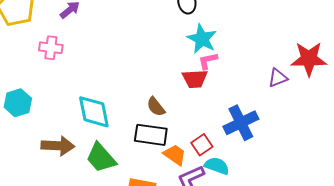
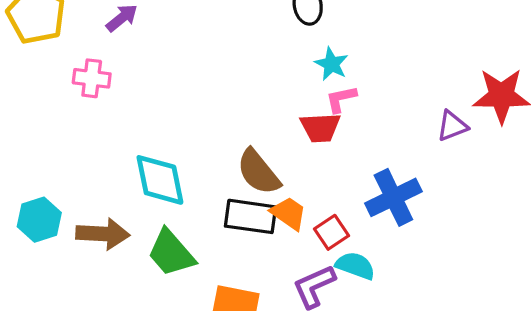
cyan star: (202, 39) -> (332, 64), size x0.7
cyan hexagon: (18, 103) -> (39, 220), moved
brown semicircle: (156, 107) -> (258, 172), size x1.5
orange trapezoid: (175, 155) -> (289, 213), moved

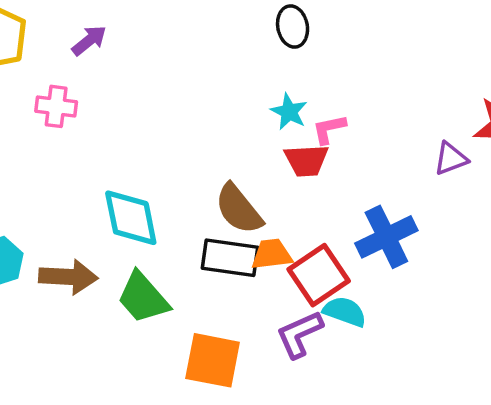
cyan star: (332, 64) -> (289, 112), moved
orange trapezoid: (289, 213) -> (272, 254), turned -42
red square: (332, 232) -> (319, 275), size x1.6

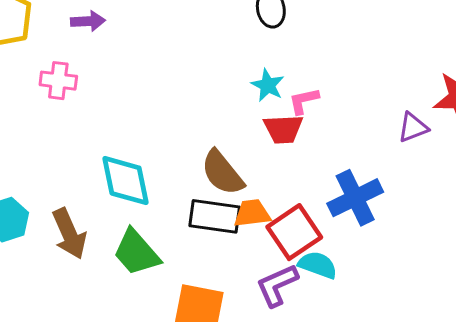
purple arrow: (89, 40) -> (88, 21), turned 36
brown arrow: (68, 277) -> (69, 234), turned 63

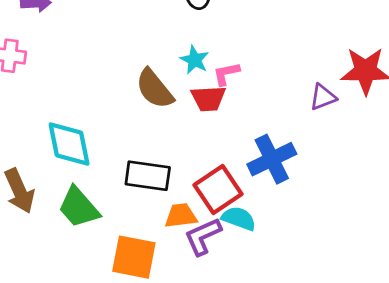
brown semicircle: (222, 173) -> (155, 89), moved
orange trapezoid: (252, 213) -> (181, 216), moved

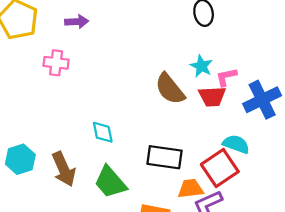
cyan diamond: (69, 144) -> (103, 132), size x0.6
blue cross: (272, 159) -> (262, 100), moved
cyan semicircle: (239, 218) -> (236, 144), moved

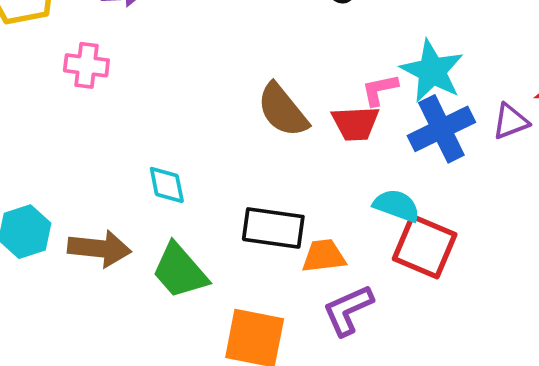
cyan star: (201, 66) -> (432, 71), moved, size x1.6
red square: (220, 168) -> (425, 247), moved, turned -33
brown arrow: (64, 169) -> (100, 248), turned -60
orange trapezoid: (191, 189) -> (324, 256), moved

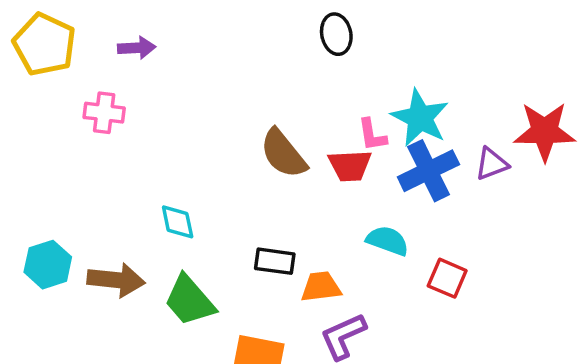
pink L-shape: (380, 90) -> (372, 135), turned -87
black rectangle: (273, 228) -> (275, 261), size x0.7
red square: (425, 247) -> (447, 278), moved, size x0.7

